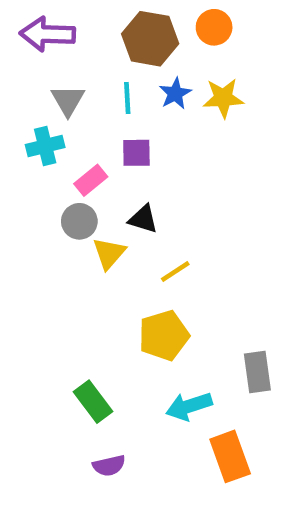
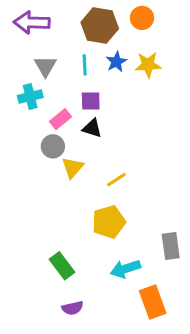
black triangle: (143, 219) -> (92, 128), moved

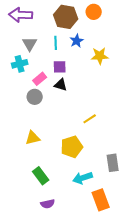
yellow star: (148, 65) -> (100, 56), moved
yellow triangle: (73, 168) -> (33, 138), moved, turned 35
yellow line: (116, 180) -> (90, 119), moved

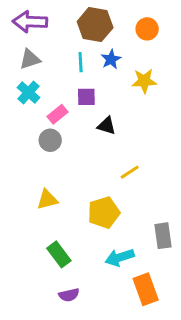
orange circle: (94, 12) -> (147, 29), moved
gray triangle: (30, 44) -> (30, 59), moved, turned 42
cyan cross: (20, 64) -> (28, 93), turned -35
black triangle: (61, 85) -> (107, 126), moved

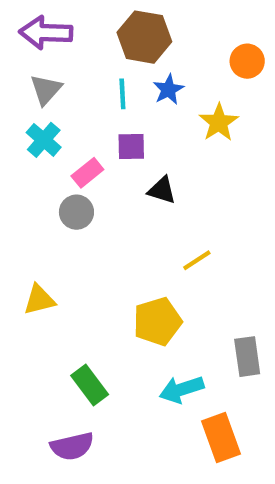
orange circle: (147, 29) -> (247, 61), moved
gray triangle: (30, 59) -> (46, 90), turned -30
yellow star: (144, 81) -> (219, 122), turned -30
yellow triangle: (47, 200) -> (39, 300), moved
purple semicircle: (69, 295) -> (72, 446), moved, size x1.4

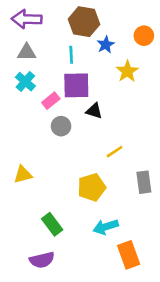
gray triangle: (46, 90) -> (27, 52), turned 48
blue star: (168, 90) -> (106, 45), moved
purple square: (131, 146) -> (76, 85), size x1.6
gray circle: (76, 212) -> (61, 126), moved
gray rectangle: (247, 357) -> (144, 182), moved

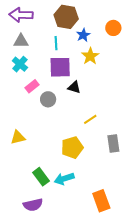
yellow star: (127, 71) -> (90, 56), moved
pink rectangle: (51, 101) -> (32, 86), moved
cyan arrow: (106, 227) -> (64, 179), moved

